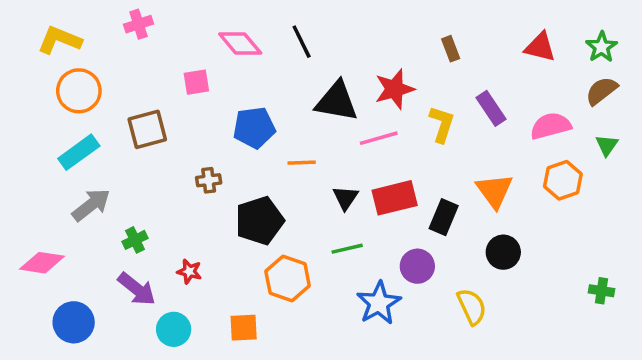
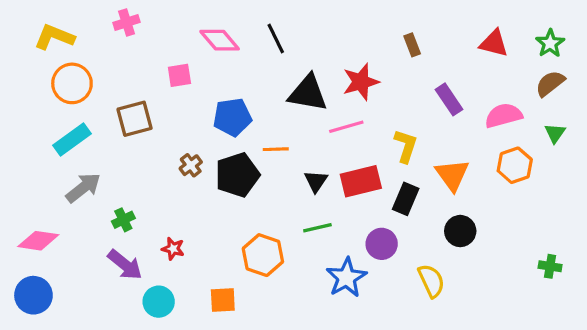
yellow L-shape: (442, 124) -> (406, 146), moved
brown cross: (209, 180) -> (191, 165), turned -30
black pentagon: (259, 221) -> (237, 175), moved
blue circle: (74, 322) -> (33, 295), moved

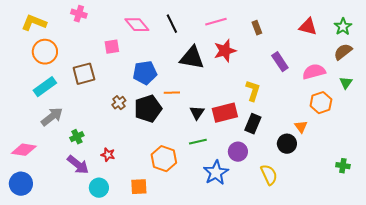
pink cross: (127, 22) -> (79, 14), turned 35
pink line: (346, 127) -> (216, 22), moved
orange triangle: (452, 175) -> (301, 127), moved, size x0.6

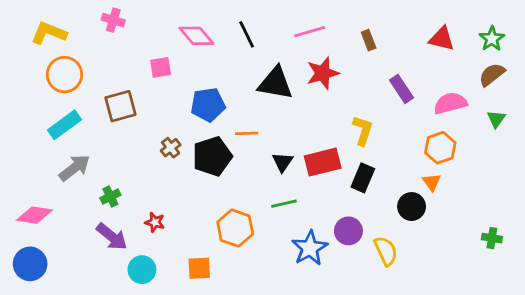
orange hexagon: (321, 103) -> (440, 148), moved
purple circle: (238, 152) -> (348, 231), moved

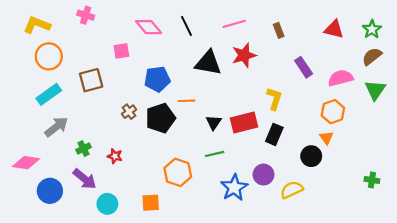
green triangle: (496, 119) -> (375, 90), size x1.5
red star: (155, 222) -> (115, 156), moved
yellow semicircle: (386, 251) -> (292, 190), turned -90
blue circle: (30, 264) -> (50, 191), moved

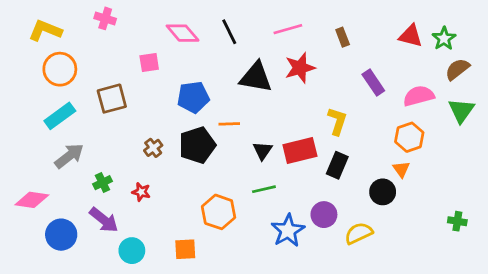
green star: (372, 29) -> (444, 38), moved
brown cross: (129, 112) -> (153, 148), moved

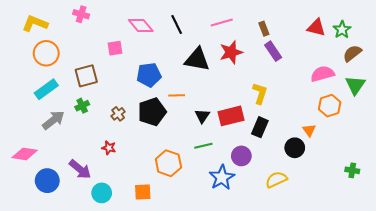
purple rectangle: (373, 83) -> (273, 51), moved
orange hexagon: (409, 137) -> (330, 106), moved
green cross: (103, 183) -> (82, 106), moved
purple circle: (324, 215) -> (241, 156), moved

